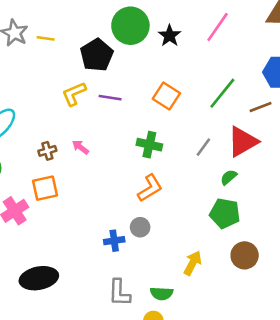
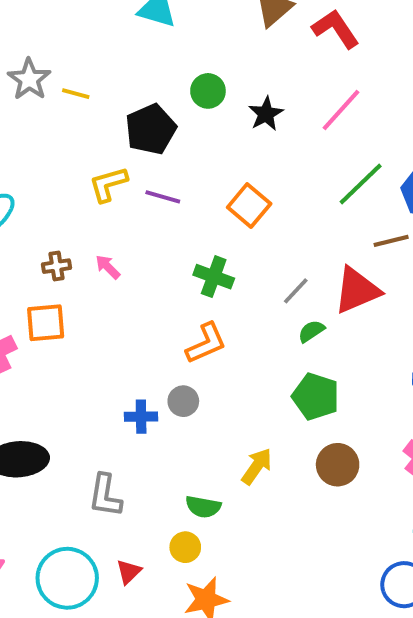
green circle: (130, 26) -> (208, 91), size x0.6
green line: (222, 93) -> (361, 184), moved
green semicircle: (229, 177) -> (311, 331), moved
gray L-shape: (119, 293) -> (105, 496), moved

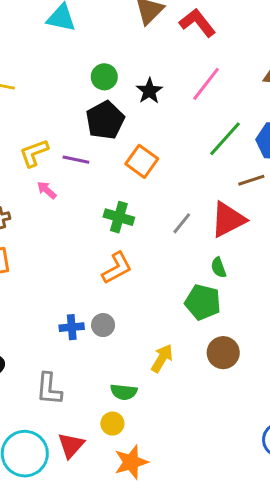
black pentagon: (151, 129) -> (105, 120), moved
pink arrow: (108, 267) -> (47, 190), moved
green semicircle: (311, 331) -> (219, 268), moved, turned -72
gray circle: (183, 401) -> (103, 325), moved
red triangle: (129, 572) -> (71, 445), size x1.4

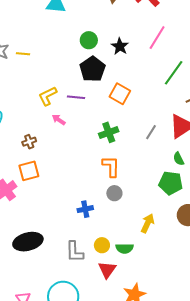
green cross: (119, 217) -> (109, 132), turned -30
orange L-shape: (117, 268) -> (111, 166), turned -55
gray circle: (103, 325) -> (114, 193), moved
yellow circle: (112, 424) -> (102, 245), moved
red triangle: (71, 445) -> (107, 270), moved

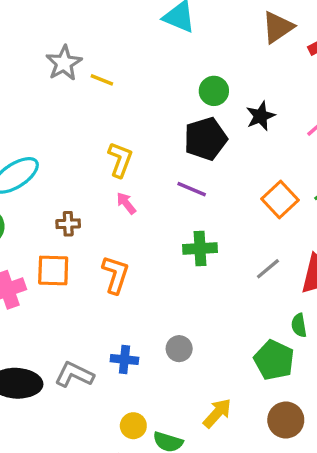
orange square: (120, 94) -> (280, 199), moved
yellow L-shape: (48, 96) -> (120, 160), turned 120
purple line: (76, 97) -> (192, 189), moved
orange L-shape: (111, 166) -> (115, 275), moved
gray L-shape: (75, 252) -> (74, 375), moved, turned 100

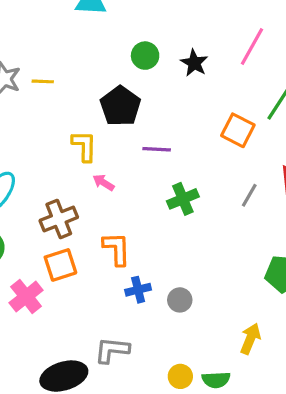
black pentagon: (206, 139) -> (120, 106), moved
brown cross: (68, 224) -> (59, 219), size x1.6
gray circle: (179, 349) -> (180, 300), moved
blue cross: (124, 360) -> (138, 290), moved

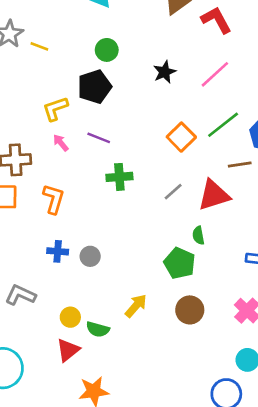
green circle: (145, 56) -> (107, 50), moved
yellow L-shape: (84, 146) -> (55, 109), turned -128
purple line: (157, 149) -> (99, 138), moved
blue cross: (138, 290) -> (58, 251), moved
gray L-shape: (112, 350) -> (20, 295), moved

